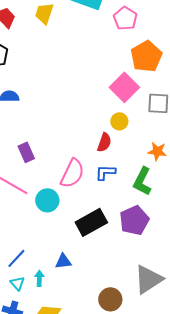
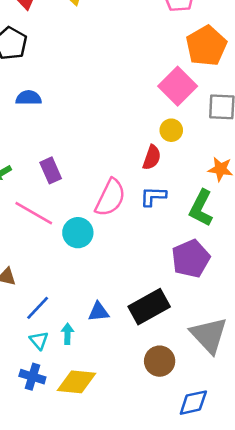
black rectangle: (91, 222) -> (149, 307), moved
gray triangle: (148, 279) -> (209, 335), turned -40

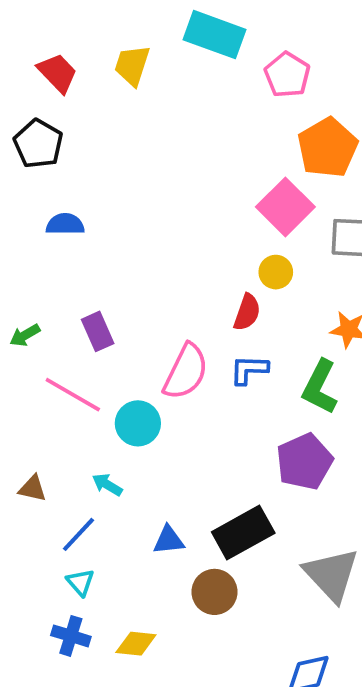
cyan arrow: (67, 334) -> (107, 485), moved, turned -60
brown circle: (160, 361) -> (214, 592), moved
yellow diamond: (77, 382) -> (136, 644), size x0.7

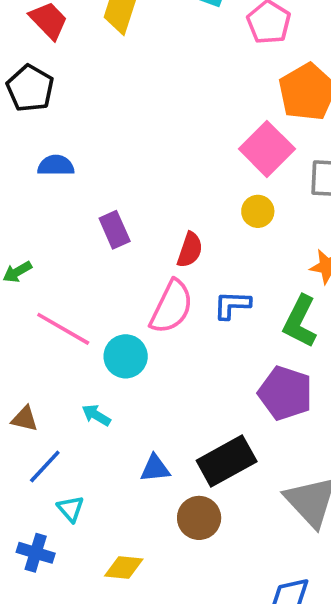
red semicircle: (247, 312) -> (190, 250), moved
purple rectangle: (98, 331) -> (115, 230), moved
purple pentagon: (305, 462) -> (285, 393), turned -30
blue line: (79, 534) -> (45, 467), moved
blue cross: (71, 636) -> (36, 553), moved

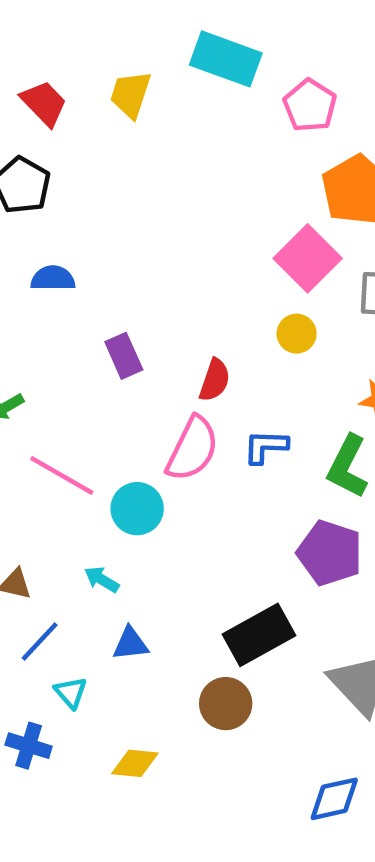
blue triangle: (155, 468) -> (130, 644), moved

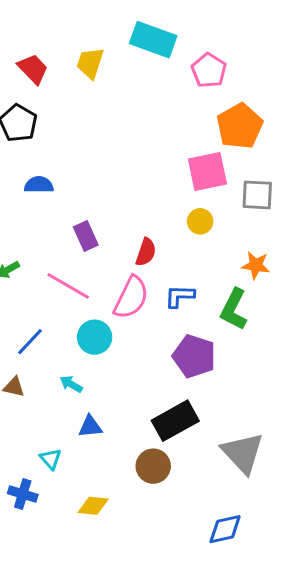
pink square: (308, 258) -> (207, 172), turned 33
pink line: (62, 475) -> (68, 286), moved
purple pentagon: (330, 553) -> (194, 356), moved
blue line: (40, 642) -> (30, 342), moved

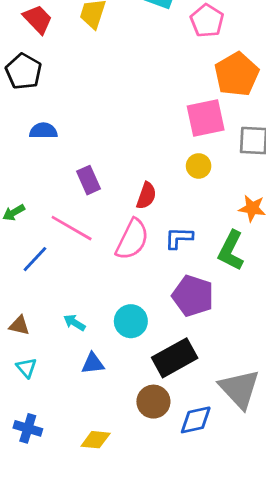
cyan circle: (95, 337) -> (131, 321), moved
blue line: (30, 342) -> (35, 259), moved
cyan triangle: (51, 459) -> (26, 368), moved
blue diamond: (225, 529) -> (196, 420), moved

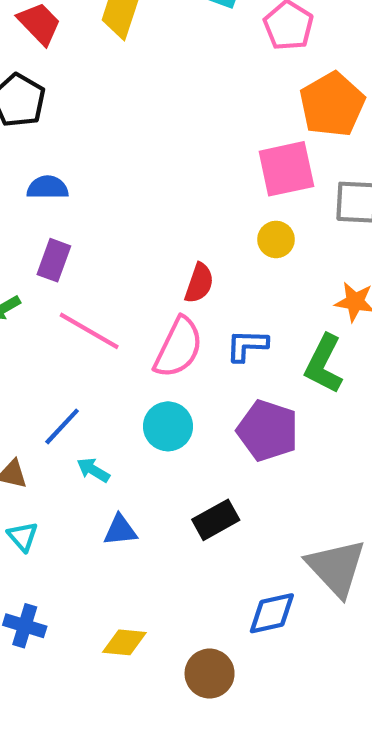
purple rectangle: (89, 180) -> (54, 260), moved, turned 44
blue line: (35, 259) -> (62, 426), moved
cyan circle: (131, 321) -> (168, 426), moved
black rectangle: (175, 358) -> (216, 520), moved, size x0.7
brown circle: (153, 402) -> (210, 674), moved

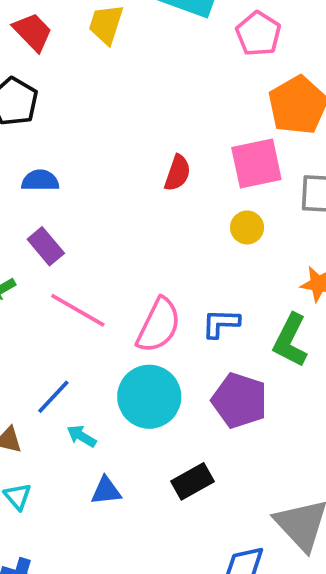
purple rectangle: (54, 260) -> (46, 246), turned -60
red semicircle: (199, 283) -> (177, 173), moved
cyan circle: (168, 426) -> (149, 397), size x1.4

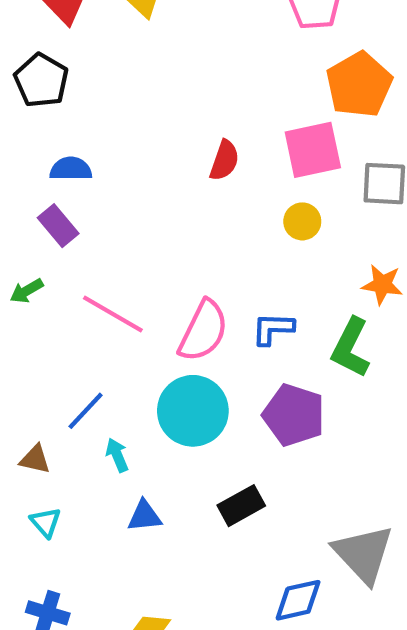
purple rectangle: (46, 246) -> (58, 226), moved
cyan arrow: (82, 436) -> (117, 455), turned 36

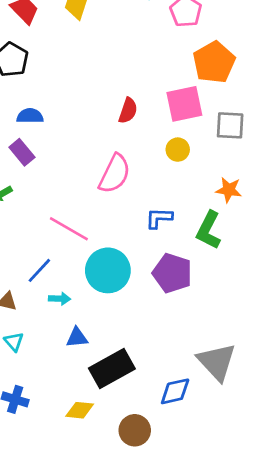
pink line: (113, 314) -> (69, 229), moved
pink semicircle: (203, 331) -> (115, 174), moved
cyan arrow: (117, 455) -> (60, 299), turned 115
black rectangle: (241, 506) -> (112, 368), moved, size x1.5

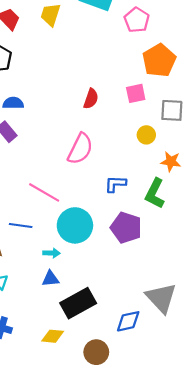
pink square: (184, 104) -> (136, 93), size x0.7
yellow circle: (178, 150) -> (146, 135), moved
blue line: (39, 270) -> (21, 225), turned 55
cyan arrow: (60, 299) -> (52, 253), moved

